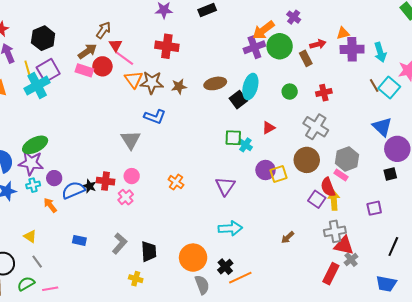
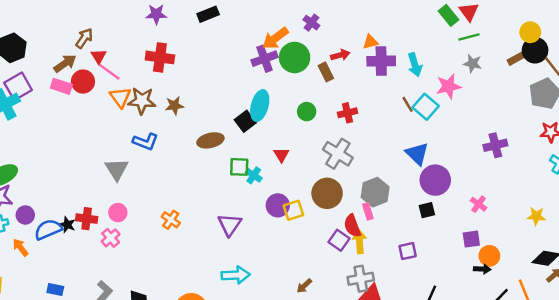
brown ellipse: (215, 83) -> (210, 140), moved
red triangle: (269, 128) -> (281, 155), turned -32
pink rectangle: (341, 175) -> (368, 211), turned 40

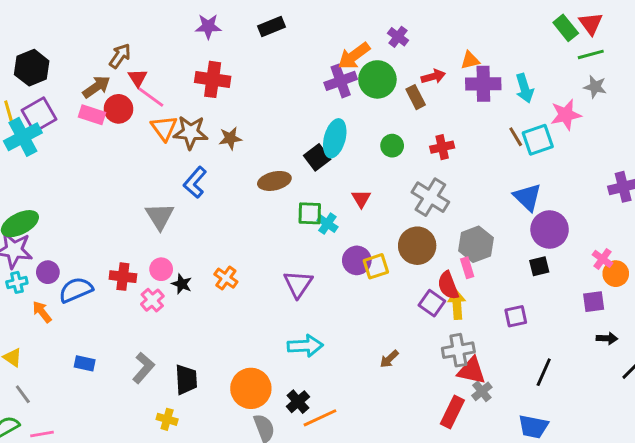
cyan square: (426, 107) -> (538, 140), turned 30
blue L-shape: (146, 142) -> (195, 182), turned 110
black star: (67, 225) -> (182, 284), moved
orange circle: (489, 256) -> (616, 274), moved

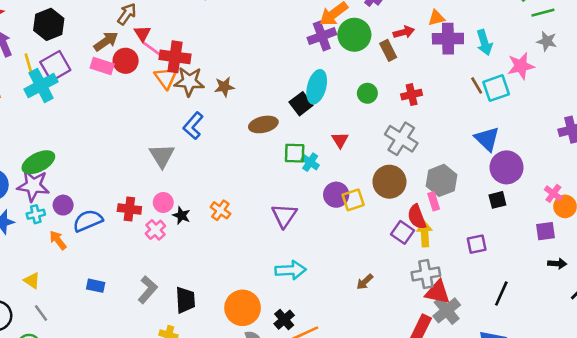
red cross: (213, 79) -> (175, 57), moved
gray cross: (482, 391) -> (447, 310), size x1.5

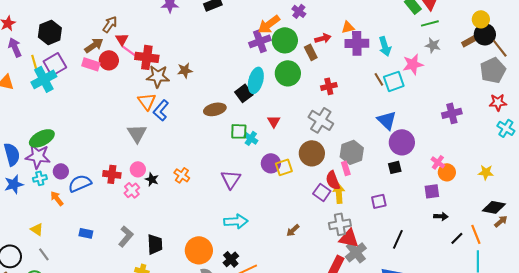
orange triangle: (166, 78) -> (147, 101), moved
brown star: (224, 87) -> (185, 70), moved
green circle: (367, 93) -> (288, 73), moved, size x1.6

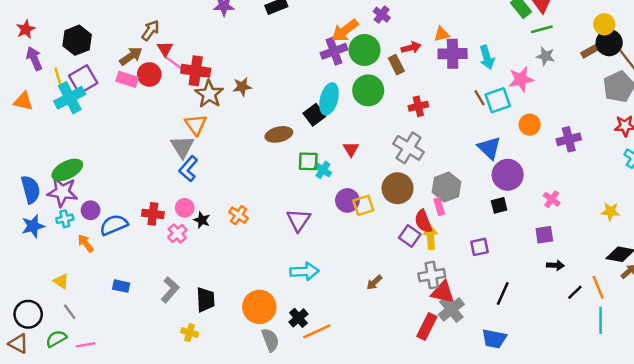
brown star: (158, 76) -> (209, 94), turned 30
blue L-shape: (161, 110) -> (188, 169), moved
gray triangle: (137, 133) -> (182, 147), moved
orange circle: (447, 172) -> (530, 125), moved

